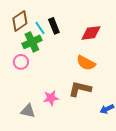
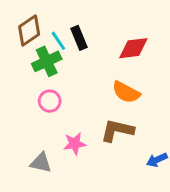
pink circle: (21, 62) -> (50, 101), moved

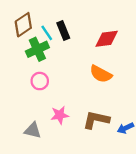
brown L-shape: (117, 130) -> (96, 120), moved

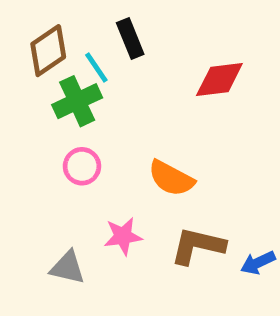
black rectangle: (63, 31) -> (130, 38), moved
orange semicircle: (101, 74) -> (171, 178), moved

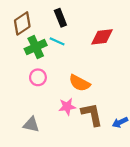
cyan line: (96, 67) -> (57, 41), moved, turned -32
pink star: (123, 236) -> (67, 107), moved
brown L-shape: (198, 246) -> (92, 114), turned 65

